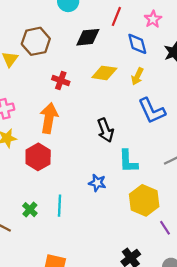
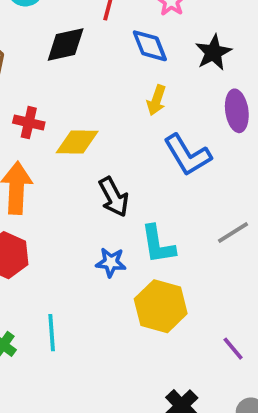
yellow diamond: (104, 73) -> (77, 142), moved
blue star: (97, 183) -> (111, 262), moved
yellow hexagon: (144, 200) -> (161, 306), moved

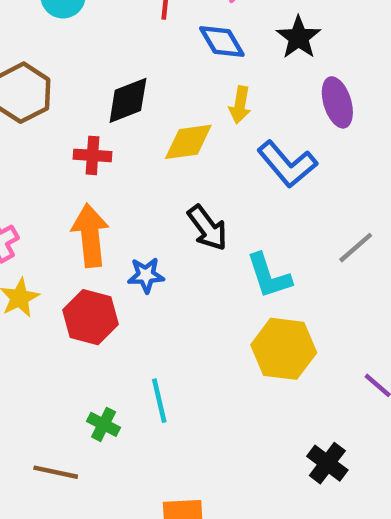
black diamond: (66, 44) -> (128, 100), moved
yellow diamond: (77, 142) -> (188, 142), moved
blue star: (111, 262) -> (146, 275), moved

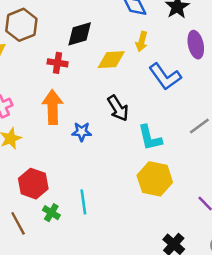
red hexagon: (91, 317) -> (33, 184), moved
brown line: (56, 472) -> (18, 223), moved, turned 45

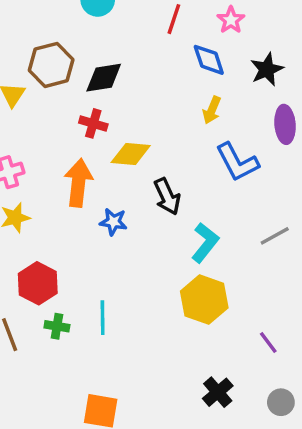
black diamond: (80, 34) -> (104, 78), moved
yellow diamond: (111, 60) -> (131, 154), moved
cyan L-shape: (150, 138) -> (205, 243), turned -136
green cross: (51, 213) -> (57, 326), turned -30

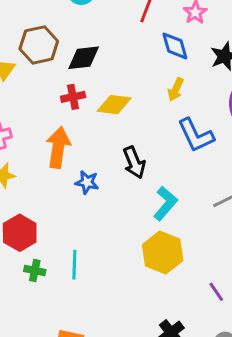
red cross: (93, 123) -> (73, 97), turned -30
yellow diamond: (131, 154) -> (114, 105), moved

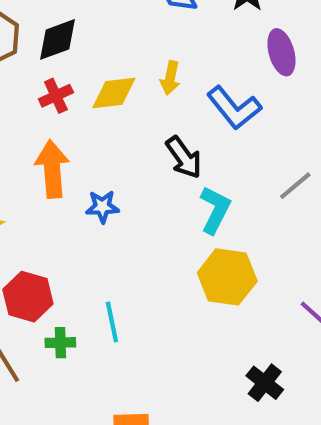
yellow arrow: (176, 89) -> (170, 78), moved
black arrow: (134, 162) -> (184, 157), moved

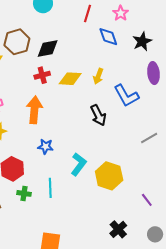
blue star: (102, 207) -> (45, 146), moved
cyan L-shape: (215, 210) -> (79, 164), moved

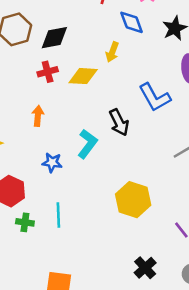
yellow arrow: (98, 76) -> (112, 52), moved
orange arrow: (34, 110) -> (38, 116), size x0.6
cyan L-shape: (79, 164) -> (87, 144), moved

